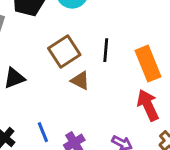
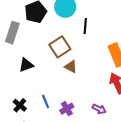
black line: (106, 50) -> (85, 26), moved

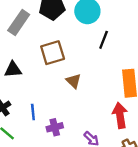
brown square: (60, 47) -> (53, 53), moved
black triangle: (26, 65) -> (13, 70), moved

